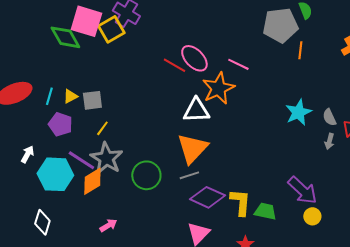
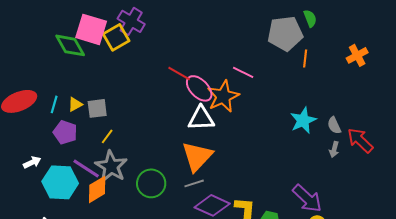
pink ellipse: (194, 58) -> (199, 88), moved
white arrow: (27, 154) -> (32, 162), turned 36

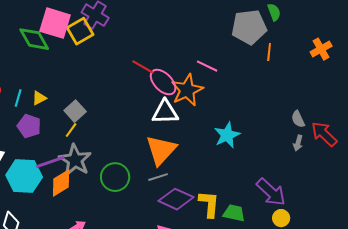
gray square: (97, 108) -> (75, 111), moved, turned -35
cyan star: (303, 120) -> (227, 135), moved
purple line: (86, 168) -> (50, 162), turned -52

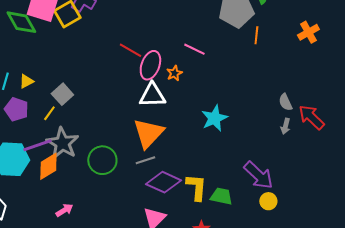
pink ellipse: (163, 82) -> (150, 65), turned 64
orange star: (187, 90) -> (174, 73), size x0.5
yellow line: (71, 130) -> (49, 113), moved

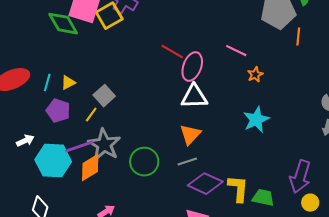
orange star: (174, 73) -> (255, 75), moved
orange triangle: (148, 133) -> (190, 135), size x0.7
purple arrow: (258, 175) -> (300, 177), turned 64

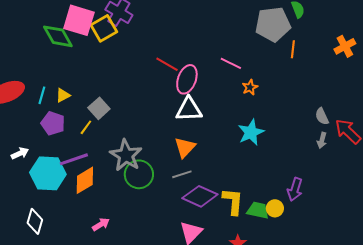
gray star: (104, 145) -> (126, 155), moved
purple arrow: (300, 177) -> (295, 189), size x0.7
yellow circle: (310, 203) -> (275, 208), moved

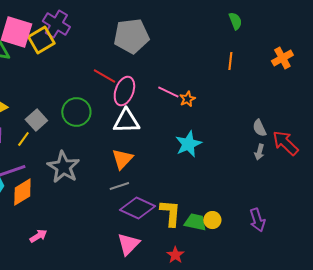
gray pentagon: (273, 24) -> (131, 36), moved
pink line: (231, 63) -> (168, 92), moved
green circle: (139, 174) -> (76, 112), moved
purple arrow: (295, 189) -> (257, 220), moved, turned -35

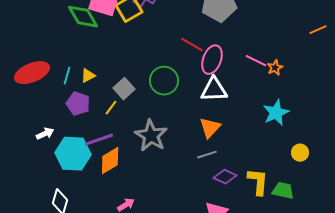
orange line: (230, 61) -> (318, 30), turned 60
purple diamond: (137, 208) -> (225, 177), size x0.7
yellow circle: (212, 220) -> (300, 153), moved

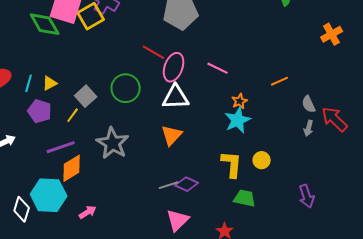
orange line: (318, 30) -> (280, 81), moved
orange star: (275, 68) -> (240, 101), moved
cyan hexagon: (73, 154) -> (49, 195), moved
gray line: (207, 155) -> (169, 185), moved
yellow L-shape: (258, 182) -> (232, 164), moved

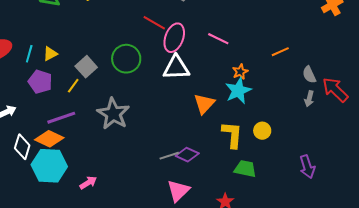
orange triangle: (172, 135) -> (204, 104), moved
orange diamond: (72, 168) -> (49, 139), moved, turned 56
white diamond: (22, 209) -> (22, 147), moved

